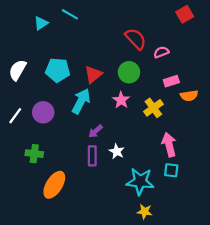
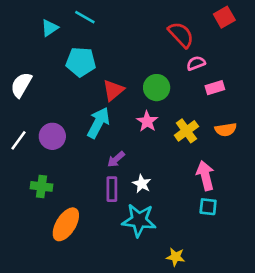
red semicircle: (136, 39) -> (181, 35), moved
cyan pentagon: (58, 70) -> (81, 62), moved
pink rectangle: (171, 81) -> (215, 88), moved
orange semicircle: (189, 96) -> (226, 130), moved
cyan star: (140, 181) -> (139, 220), moved

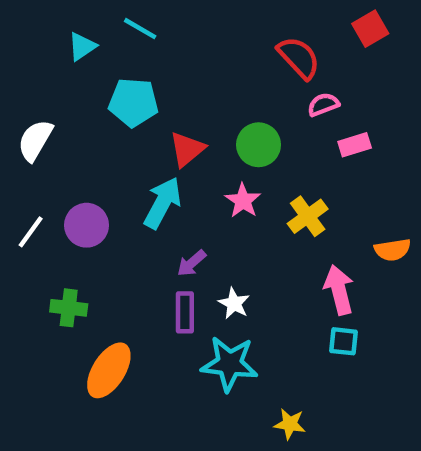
orange semicircle: (226, 130) -> (393, 250), moved

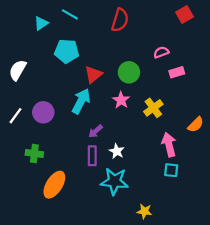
red semicircle: (299, 58) -> (120, 20), moved, turned 60
orange semicircle: (393, 250) -> (196, 125), turned -36

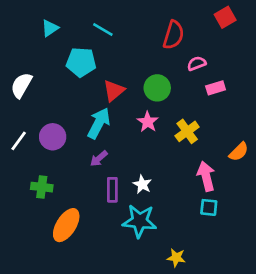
cyan line: (70, 14) -> (103, 29), moved
red semicircle: (120, 20) -> (174, 35), moved
purple arrow: (96, 131) -> (99, 159), moved

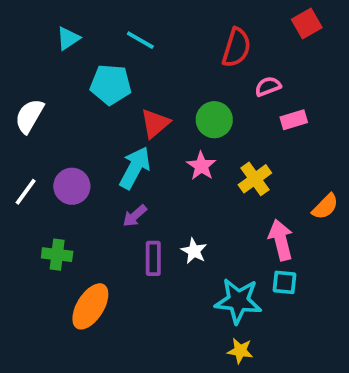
cyan star: (140, 221) -> (238, 301), moved

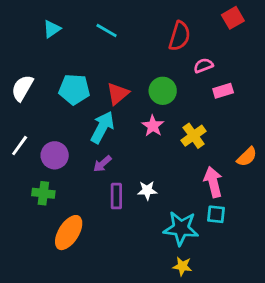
cyan pentagon: (111, 85) -> (74, 89), moved
purple circle: (72, 186) -> (55, 155), moved
white star: (194, 251) -> (147, 190), turned -30

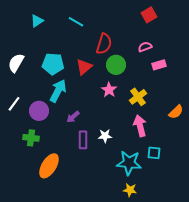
red square: (233, 18) -> (149, 15), moved
red semicircle: (180, 36) -> (104, 44), moved
cyan arrow: (102, 127) -> (58, 91), moved
pink arrow: (213, 182) -> (140, 126), moved

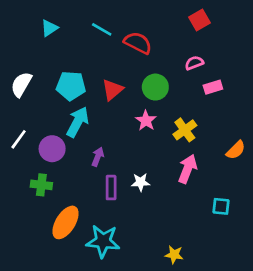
red semicircle: (104, 44) -> (138, 43), moved, turned -80
purple arrow: (73, 117) -> (98, 157), turned 152
pink arrow: (140, 126) -> (187, 169), turned 35
cyan square: (154, 153) -> (221, 206), moved
cyan star: (129, 163) -> (103, 241), moved

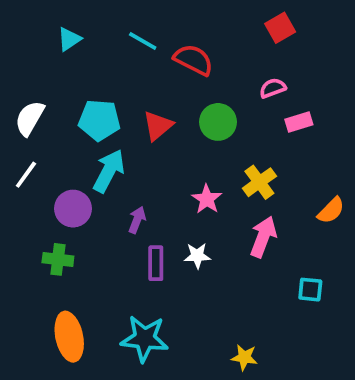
pink star: (146, 121) -> (207, 199), moved
white line: (19, 139) -> (26, 175), moved
orange ellipse: (66, 222) -> (69, 337), moved, turned -44

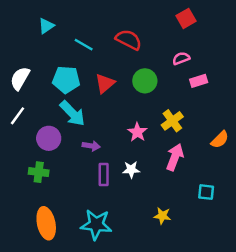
cyan line: (143, 41) -> (84, 45), moved
cyan arrow: (109, 171) -> (72, 113), turned 108
purple arrow: (137, 220) -> (91, 146), turned 77
yellow star: (244, 357) -> (162, 216), moved

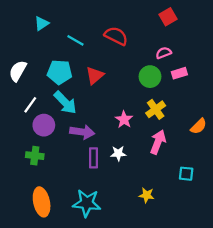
green circle: (145, 81) -> (150, 77), moved
white line: (17, 116) -> (30, 105), moved
purple arrow: (91, 146) -> (82, 132), size x1.5

